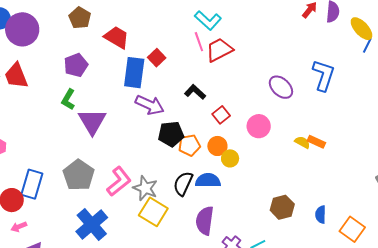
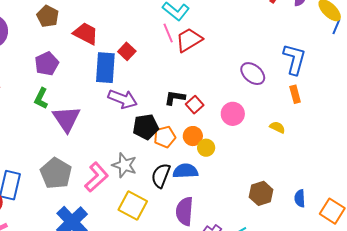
black L-shape: (195, 92) -> (175, 98), moved, turned -30
orange rectangle: (316, 142) -> (295, 94), moved, turned 54
gray star: (145, 188) -> (124, 165), moved

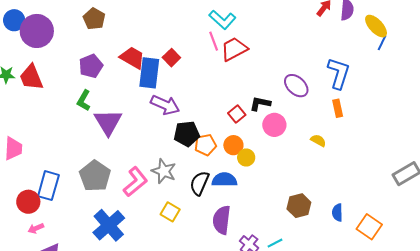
red trapezoid: (86, 33) -> (132, 58), moved
black L-shape: (175, 98) -> (260, 104), moved
yellow square: (133, 206) -> (170, 212), size x0.7

